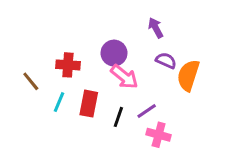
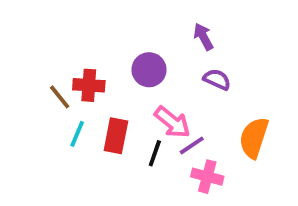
orange semicircle: (188, 75) -> (254, 138), moved
pink arrow: (124, 77) -> (172, 122), moved
brown line: (31, 81) -> (60, 97), moved

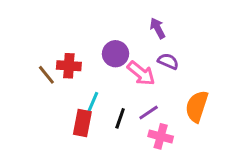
pink arrow: (172, 122) -> (141, 73), moved
cyan line: (77, 134) -> (93, 102), moved
red rectangle: (116, 136) -> (82, 123), moved

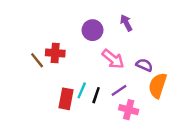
purple circle: (116, 54) -> (92, 30), moved
purple semicircle: (168, 61) -> (144, 65), moved
cyan line: (93, 102) -> (82, 90), moved

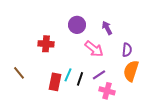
purple arrow: (126, 23) -> (107, 28), moved
brown line: (37, 60) -> (19, 73), moved
purple semicircle: (144, 65) -> (127, 50), moved, turned 72

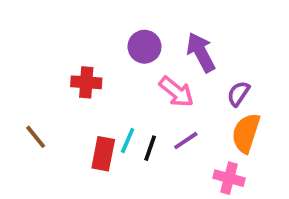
purple arrow: (107, 28) -> (201, 52), size x1.5
purple semicircle: (127, 50) -> (238, 94), turned -152
pink cross: (107, 91) -> (229, 178), moved

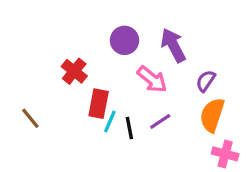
red cross: (86, 82) -> (74, 71), turned 35
black line: (150, 148) -> (129, 128), turned -30
red rectangle: (103, 154) -> (99, 104), moved
pink cross: (229, 178) -> (225, 154), moved

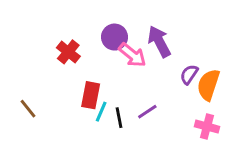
red cross: (74, 71) -> (68, 52), moved
pink arrow: (152, 79) -> (132, 55), moved
orange semicircle: (212, 115) -> (208, 85), moved
pink cross: (225, 154) -> (207, 127), moved

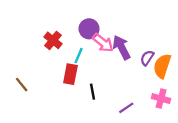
purple arrow: (159, 42) -> (122, 47), moved
cyan line: (101, 112) -> (79, 56), moved
purple line: (147, 112) -> (126, 108), moved

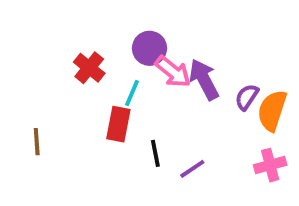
brown line: (22, 85) -> (37, 142), turned 35
pink cross: (161, 99) -> (270, 165), turned -30
purple line: (126, 108) -> (192, 169), moved

